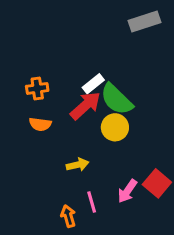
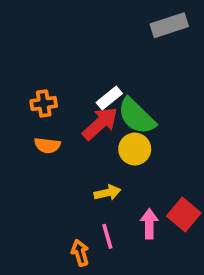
yellow arrow: (78, 165) -> (107, 193), moved
pink arrow: (127, 191) -> (149, 224), turned 145

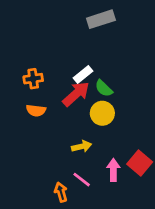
gray rectangle: (169, 25) -> (101, 19), moved
green semicircle: (137, 116) -> (104, 88), size x0.6
pink line: (107, 236) -> (82, 180), turned -36

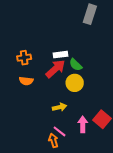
gray rectangle: (101, 19) -> (90, 14), moved, turned -54
white rectangle: (83, 75) -> (61, 55), turned 32
orange arrow: (61, 192) -> (53, 141), moved

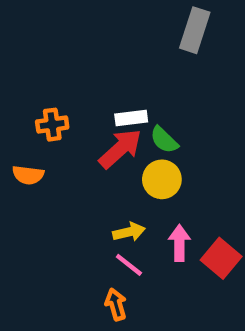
orange semicircle: (26, 81) -> (28, 175), moved
pink arrow: (83, 124) -> (179, 243), moved
pink line: (59, 131) -> (129, 265), moved

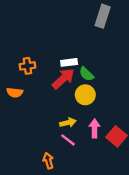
orange arrow: (116, 304) -> (48, 161), moved

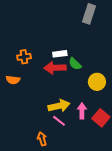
red arrow: (63, 79) -> (55, 68), turned -140
yellow circle: (85, 95) -> (97, 82), moved
yellow arrow: (68, 123) -> (59, 106), size x1.5

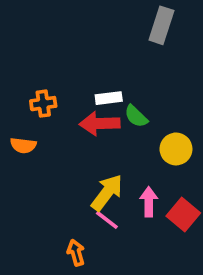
yellow arrow: (59, 106) -> (107, 193), turned -40

